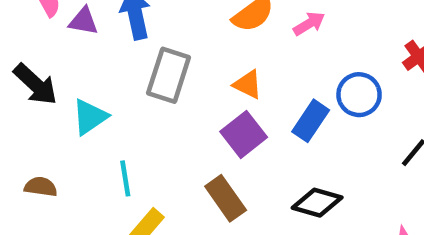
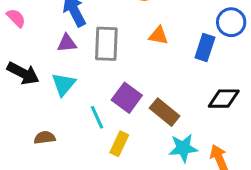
purple triangle: (83, 21) -> (67, 43), moved
purple square: (244, 134) -> (127, 98), moved

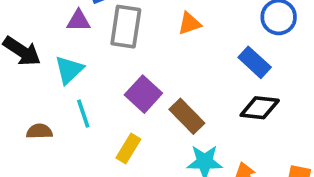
orange triangle: (158, 36) -> (189, 24), turned -35
blue rectangle: (205, 48) -> (255, 62), moved, turned -72
cyan line: (97, 117) -> (83, 114), moved

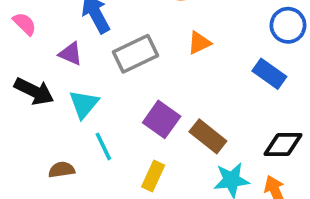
purple triangle: (79, 21) -> (71, 54), moved, turned 30
gray rectangle: (126, 27) -> (135, 54), turned 63
black diamond: (260, 108) -> (283, 145), moved

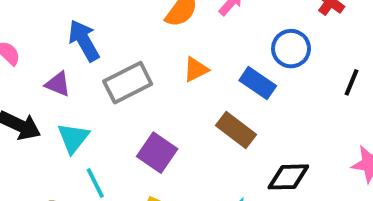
blue rectangle: (269, 74) -> (258, 83), moved
brown rectangle: (208, 136) -> (236, 130), moved

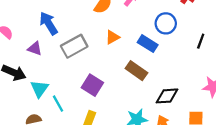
cyan triangle: (73, 138) -> (39, 89), moved

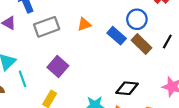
brown rectangle: (136, 71) -> (141, 44), moved

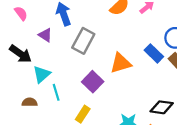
orange triangle: (84, 24) -> (121, 63), moved, size x1.5
gray rectangle: (47, 27) -> (83, 41), turned -45

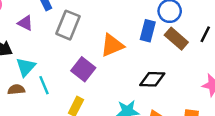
blue rectangle: (154, 53) -> (148, 31), turned 66
brown semicircle: (30, 102) -> (16, 90), moved
black diamond: (162, 107) -> (152, 79), moved

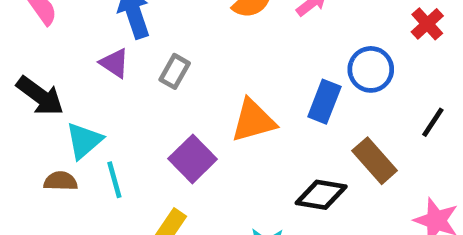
purple triangle: (25, 23) -> (114, 63), moved
gray rectangle: (68, 25) -> (175, 71), size x0.6
brown rectangle: (176, 39) -> (375, 161), moved

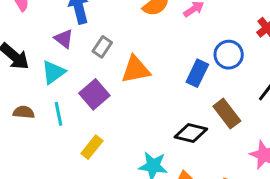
orange triangle: (253, 121) -> (136, 70), moved
cyan triangle: (84, 141) -> (53, 72), moved
purple square: (193, 159) -> (94, 94), moved

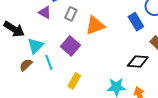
cyan triangle: (53, 72) -> (35, 46), moved
blue rectangle: (197, 73) -> (136, 22), turned -48
brown semicircle: (24, 112) -> (26, 65), turned -40

